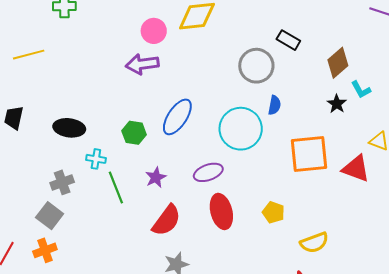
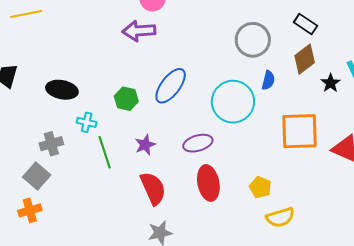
black rectangle: (288, 40) -> (305, 24), moved
brown diamond: (338, 63) -> (305, 59), moved
red semicircle: (167, 220) -> (153, 188), turned -64
yellow semicircle: (314, 243) -> (280, 217), moved

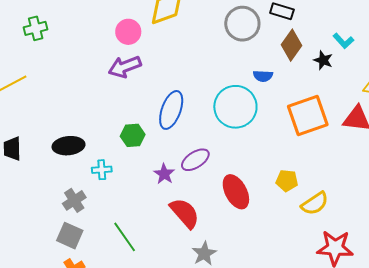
gray circle: (253, 40) -> (242, 24), moved
blue semicircle: (268, 80) -> (263, 76), turned 96
purple ellipse: (198, 143) -> (195, 160), moved
green line: (105, 152) -> (125, 237), moved

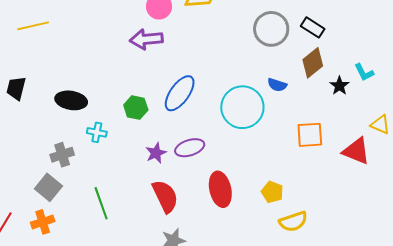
orange square: (308, 115) -> (310, 135), size x0.7

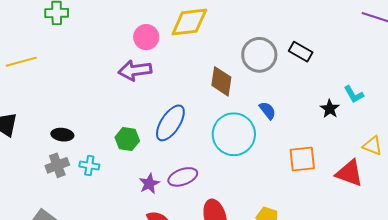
brown diamond: (313, 63) -> (221, 81), moved, turned -40
blue semicircle: (277, 85) -> (267, 111), turned -144
black ellipse: (71, 100) -> (62, 135), size x0.7
gray cross: (62, 155) -> (57, 165), moved

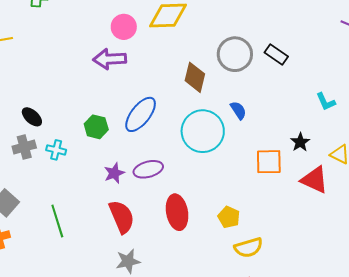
black star: (330, 109) -> (300, 142), moved
black ellipse: (62, 135) -> (32, 117), turned 30

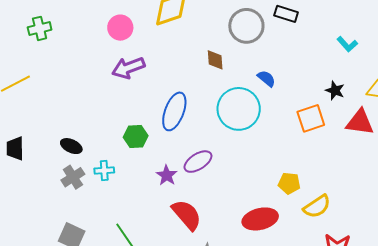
pink circle: (124, 27) -> (120, 28), moved
brown diamond: (195, 77) -> (215, 60), size x0.7
red ellipse: (177, 212) -> (260, 219), moved, turned -76

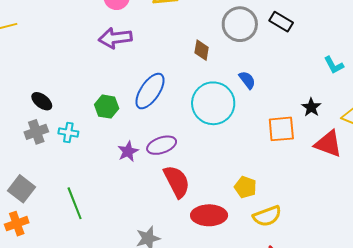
red semicircle: (187, 215) -> (177, 182), moved

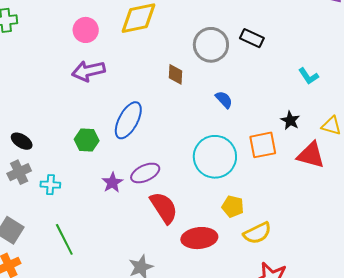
cyan circle: (213, 103) -> (215, 157), moved
cyan cross: (68, 132) -> (50, 185), moved

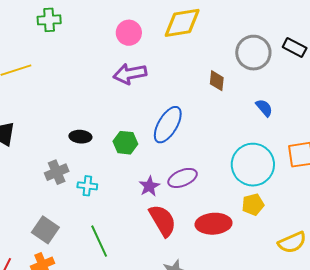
black ellipse: (22, 141) -> (80, 137), moved, turned -30
yellow pentagon: (233, 206) -> (253, 205), moved, turned -30
red semicircle: (164, 208) -> (163, 221), moved
red ellipse: (199, 238) -> (214, 224), moved

